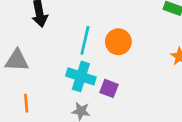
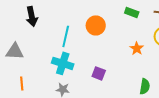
orange circle: (118, 42) -> (96, 25), moved
purple square: (109, 88) -> (99, 73), moved

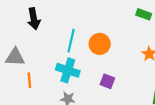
orange circle: (96, 25) -> (100, 44), moved
orange line: (22, 83) -> (29, 80), moved

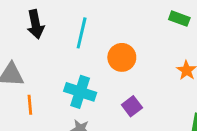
cyan line: (71, 41) -> (82, 33), moved
purple square: (107, 81) -> (132, 106), turned 32

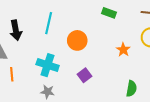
green rectangle: (179, 19) -> (109, 13), moved
black arrow: (36, 24) -> (16, 30), moved

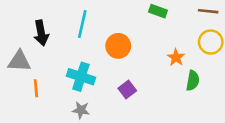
green semicircle: (132, 89) -> (193, 81), moved

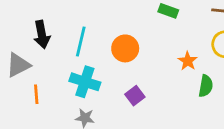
cyan line: (82, 24) -> (81, 41), moved
gray triangle: (19, 61) -> (18, 65), turned -30

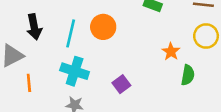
orange circle: (125, 48) -> (103, 27), moved

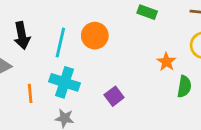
orange line: (29, 83) -> (30, 93), moved

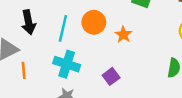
orange star: (166, 62) -> (123, 35), moved
orange line: (30, 93) -> (24, 70), moved

